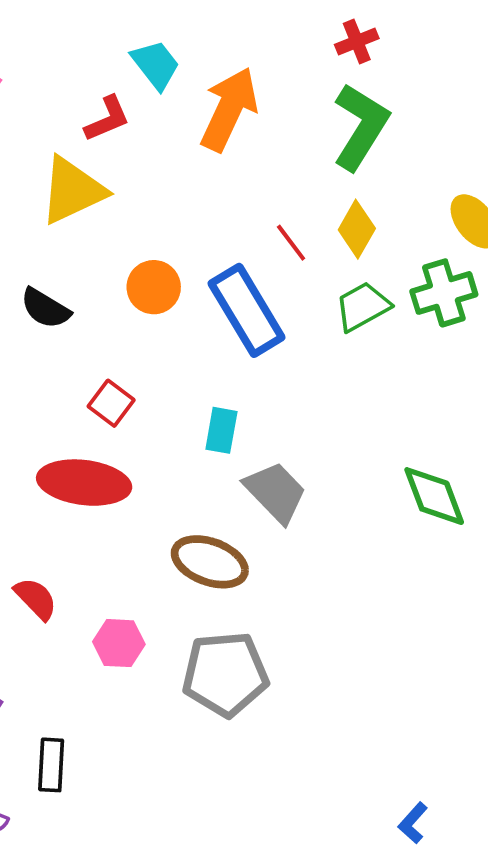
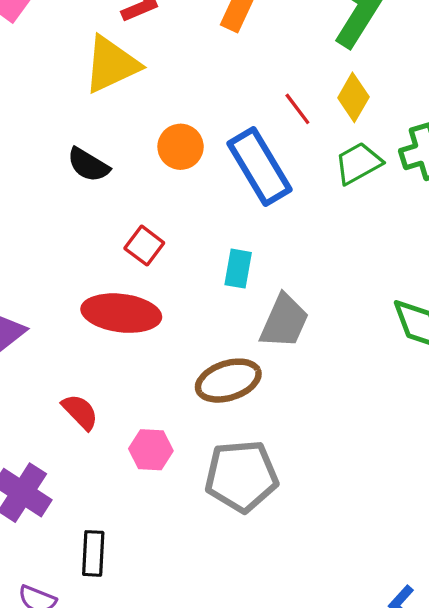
gray trapezoid: (276, 492) -> (284, 321), turned 68
brown ellipse: (210, 562) -> (228, 381), turned -38

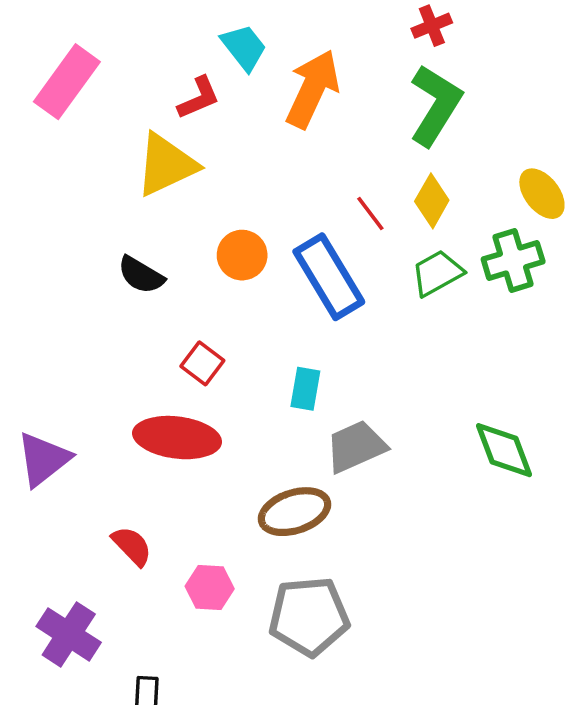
gray trapezoid: (284, 321) -> (356, 447), turned -138

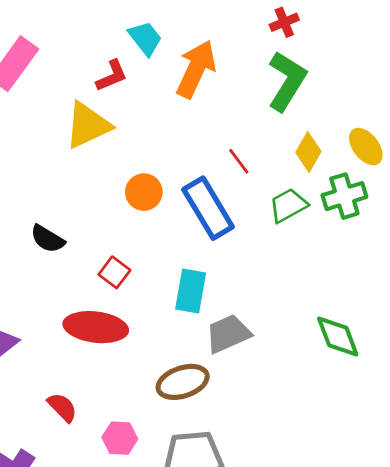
yellow diamond: (432, 201) -> (308, 152), moved
black semicircle: (141, 275) -> (48, 239), moved
cyan rectangle: (305, 389) -> (191, 291), size x1.4

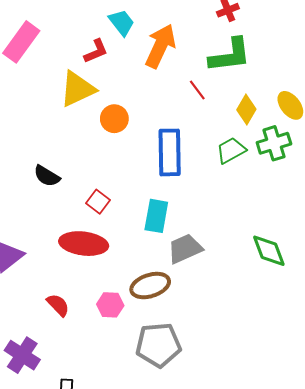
green L-shape: (287, 81) -> (230, 55), turned 51
red line: (239, 161) -> (197, 90), moved
orange circle: (144, 192) -> (114, 119), moved
blue rectangle: (208, 208) -> (170, 152), turned 30
pink hexagon: (120, 438) -> (110, 305), moved

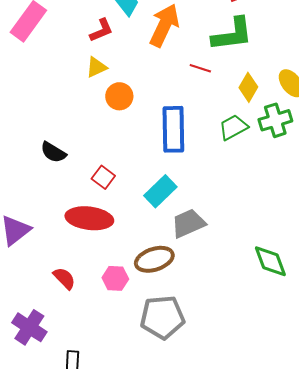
yellow triangle: (77, 89) -> (96, 67), moved, size x0.6
red line: (197, 90) -> (200, 68), turned -35
cyan rectangle: (156, 216) -> (160, 191), turned 36
green diamond: (269, 251) -> (270, 261), moved

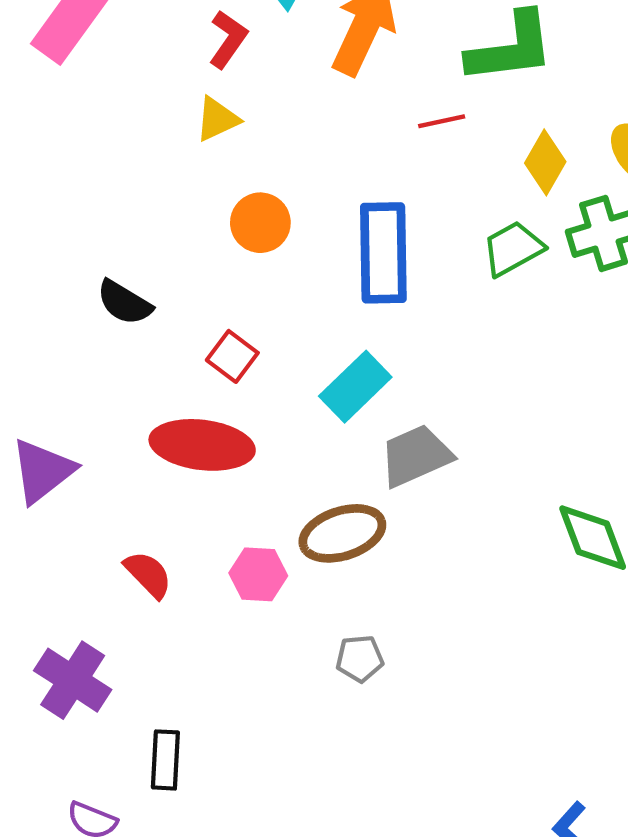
red L-shape: (101, 30) -> (228, 39), turned -32
red line: (200, 68) -> (442, 121), turned -30
orange circle: (119, 96) -> (260, 223), moved
gray pentagon: (162, 317) -> (360, 659), size x0.5

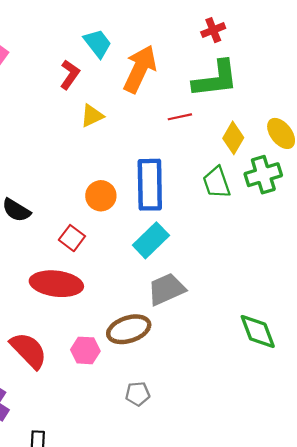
yellow triangle: (217, 119) -> (92, 116), moved
orange circle: (260, 223) -> (101, 196), moved
green trapezoid: (513, 249) -> (217, 182), turned -80
cyan rectangle: (355, 387) -> (151, 240), moved
red semicircle: (148, 574) -> (29, 350), size x1.5

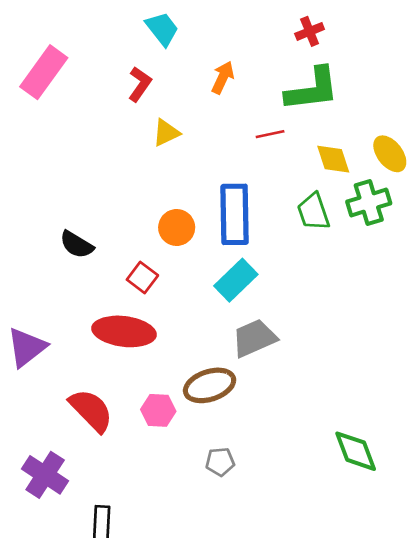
cyan trapezoid: (98, 43) -> (162, 29), moved
orange arrow: (140, 69) -> (223, 77), size x0.6
yellow diamond: (233, 138) -> (333, 159), turned -48
green diamond: (258, 331) -> (356, 451), moved

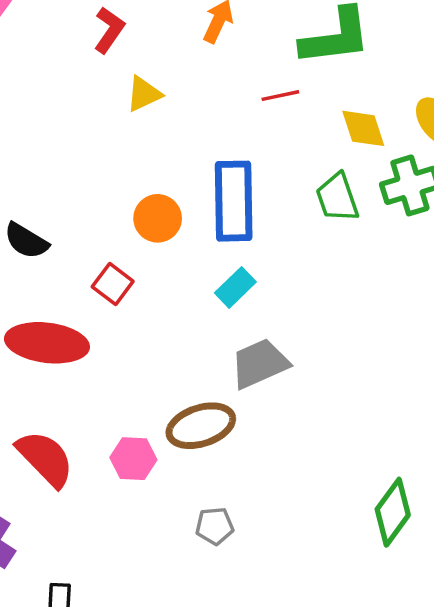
cyan rectangle: (236, 280) -> (235, 287), size x0.7
red ellipse: (124, 331) -> (47, 343), moved
green diamond: (356, 451) -> (393, 512), turned 57

